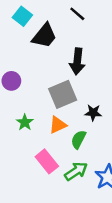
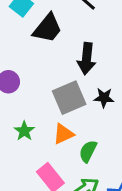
black star: (93, 113) -> (104, 98), moved

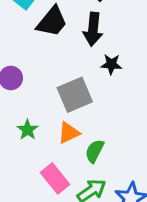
black arrow: (87, 59) -> (93, 29), moved
black star: (104, 98) -> (111, 64), moved

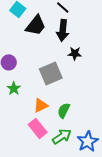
green star: (28, 130) -> (14, 88), moved
orange triangle: (69, 133) -> (41, 105), moved

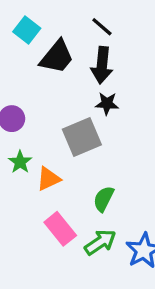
black star: (75, 53) -> (107, 104), moved
orange triangle: (41, 105) -> (48, 179), moved

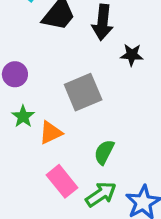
black star: (107, 104) -> (132, 55), moved

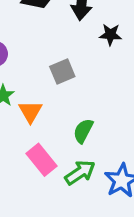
gray square: (83, 92) -> (62, 72), size x0.7
orange triangle: (51, 133) -> (30, 112), turned -35

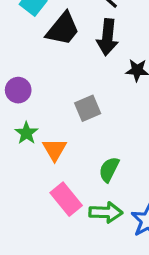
green arrow: (80, 173) -> (106, 212), turned 36

